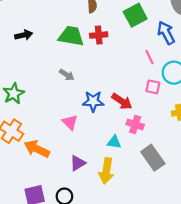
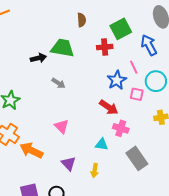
black arrow: (24, 35) -> (38, 58), moved
red cross: (99, 35) -> (105, 47), moved
blue star: (93, 101) -> (117, 80), moved, turned -30
purple triangle: (78, 163) -> (69, 164), turned -42
yellow arrow: (106, 171) -> (95, 171), size x0.6

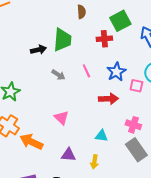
green trapezoid: (62, 48) -> (62, 40), turned 85
pink line: (134, 67) -> (86, 71), moved
red arrow: (109, 107) -> (108, 99), turned -36
pink cross: (121, 128) -> (133, 125), moved
purple triangle: (69, 164) -> (68, 155), turned -42

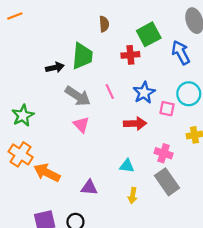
gray arrow: (58, 75) -> (78, 96), size x1.6
pink triangle: (61, 118) -> (81, 125), moved
yellow arrow: (94, 162) -> (133, 196), moved

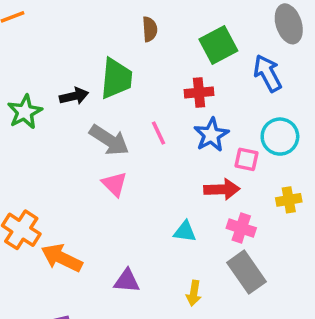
red cross: (130, 55) -> (199, 93), moved
green star: (23, 116) -> (25, 112), moved
red arrow: (135, 124) -> (222, 189), moved
cyan triangle: (127, 166) -> (185, 232), moved

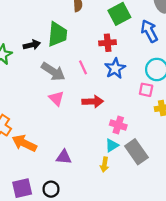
pink square: (246, 159) -> (146, 90), moved
red arrow: (222, 189) -> (93, 102), moved
pink cross: (241, 228) -> (118, 125), moved
cyan triangle: (185, 232) -> (112, 145), moved, turned -40

